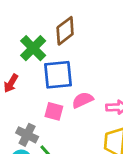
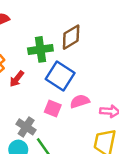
green cross: (33, 48) -> (40, 49), turned 30
blue square: (58, 75) -> (60, 76), turned 32

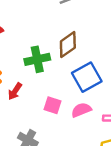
blue square: (60, 76) -> (87, 77), moved, turned 32
pink square: (53, 109) -> (52, 105), moved

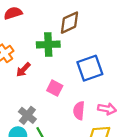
brown diamond: (68, 44) -> (69, 23), moved
pink semicircle: (81, 110) -> (79, 111), moved, turned -72

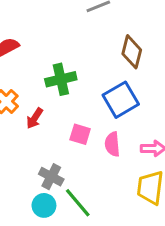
brown diamond: (69, 23) -> (132, 52), moved, turned -40
pink semicircle: (79, 111) -> (112, 144), moved

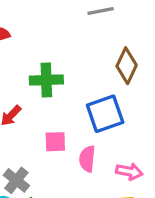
pink square: (80, 134) -> (55, 142), turned -30

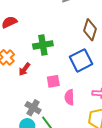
pink semicircle: (87, 159) -> (69, 97), moved

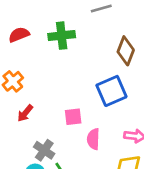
green cross: (43, 45) -> (62, 36), moved
red arrow: (24, 69) -> (25, 113), moved

